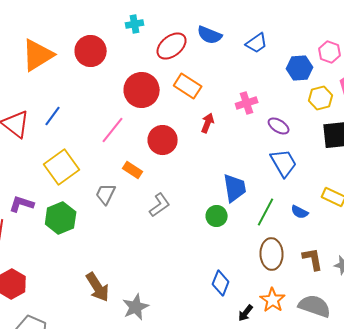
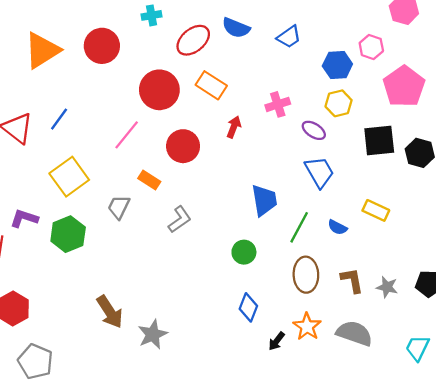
yellow hexagon: (321, 98) -> (339, 103), moved
green circle: (217, 216) -> (244, 252), moved

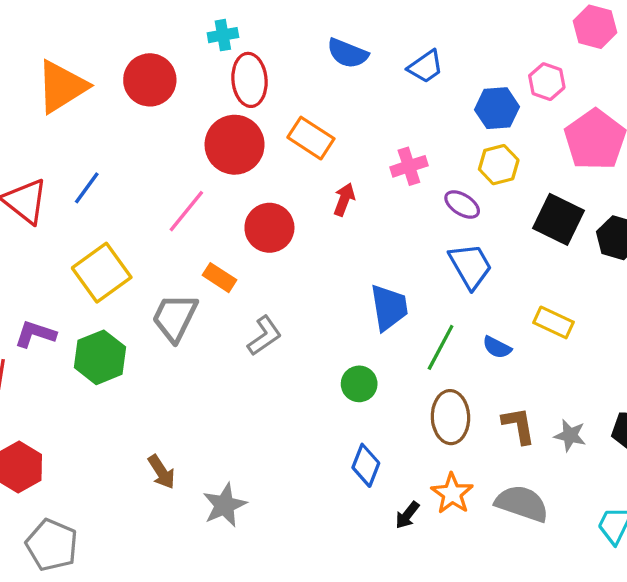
red ellipse: (193, 40) -> (249, 80), moved, turned -56
black square: (379, 141) -> (558, 219), turned 32
gray trapezoid: (119, 207) -> (175, 317), size x1.4
brown arrow: (110, 312) -> (161, 472), size x0.7

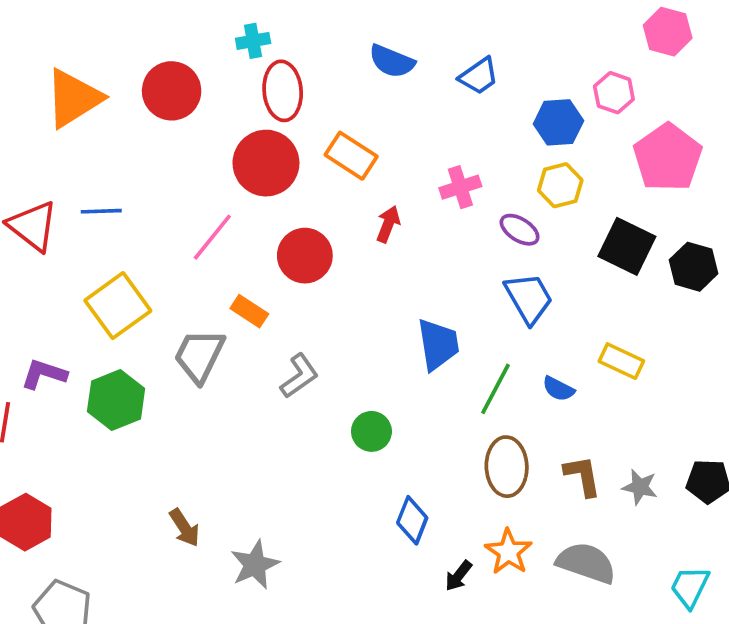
blue line: (87, 188) -> (101, 211), turned 52
green circle: (359, 384) -> (371, 431), moved

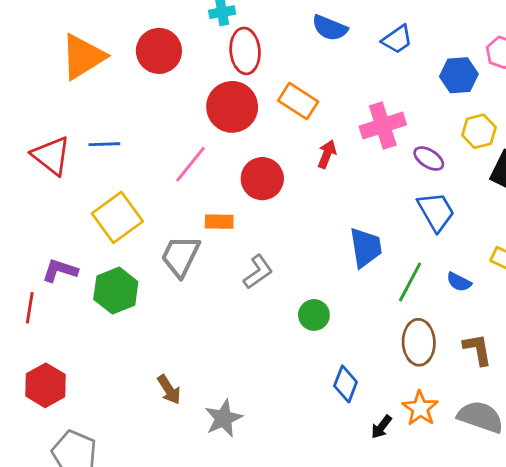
yellow hexagon: (560, 185) -> (479, 131), moved
pink cross: (460, 187) -> (383, 126), size x1.4
orange rectangle: (249, 311) -> (219, 222), turned -32

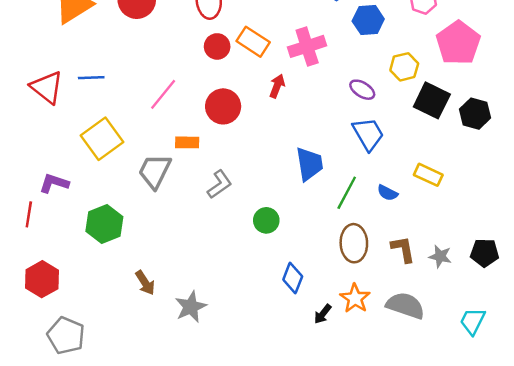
blue hexagon: (459, 75) -> (368, 20), moved
red circle: (232, 107) -> (217, 46), moved, size x0.6
pink cross: (383, 126) -> (307, 46), moved
green hexagon: (116, 291) -> (104, 224), moved

